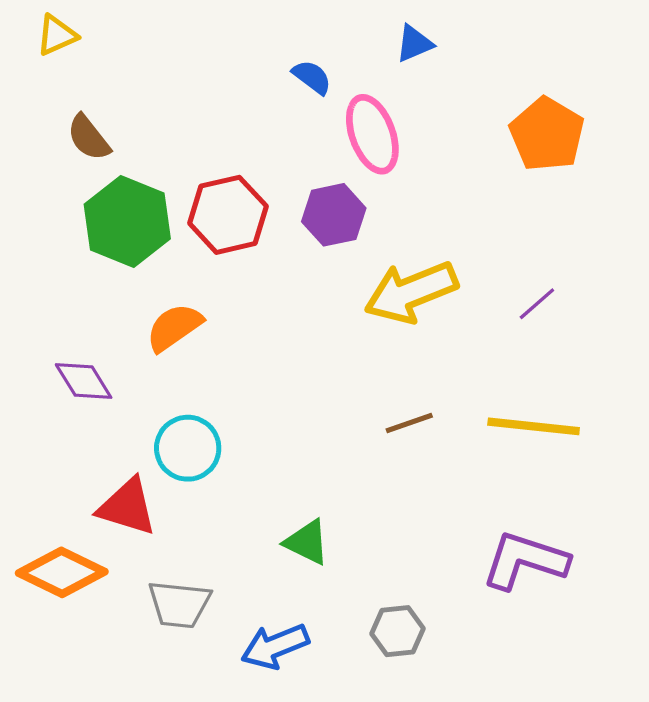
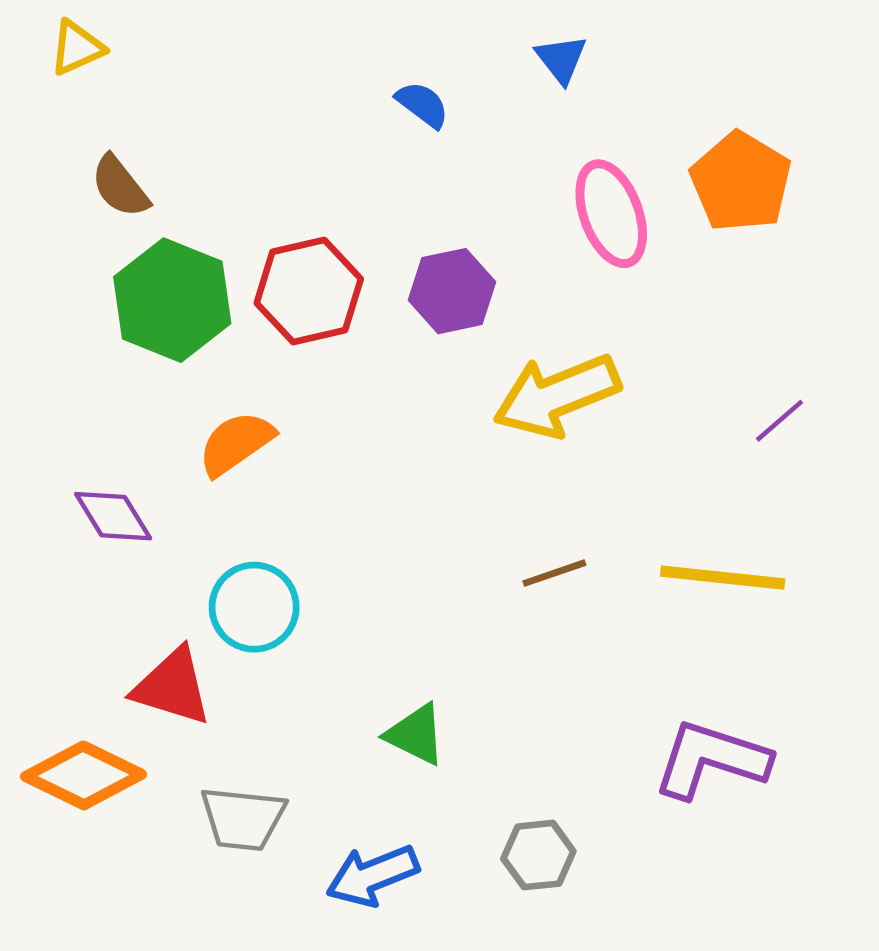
blue triangle: (414, 44) -> (561, 59), turned -45
pink ellipse: (372, 134) -> (611, 214), moved
purple line: (537, 304) -> (779, 421), moved

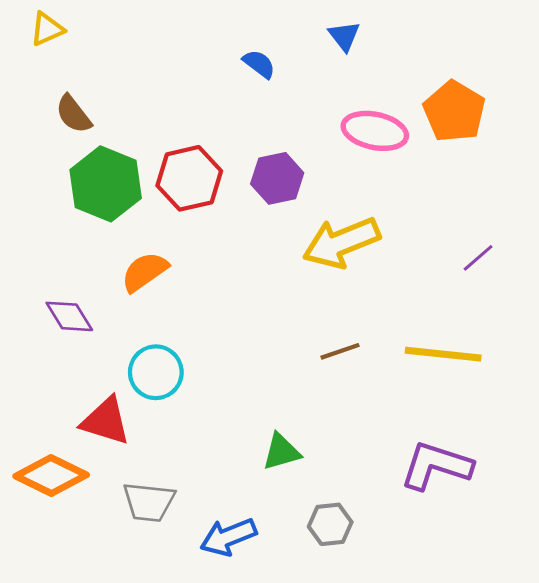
pink ellipse: (611, 214) -> (375, 131), turned -58
green triangle: (416, 734) -> (281, 452), moved, turned -42

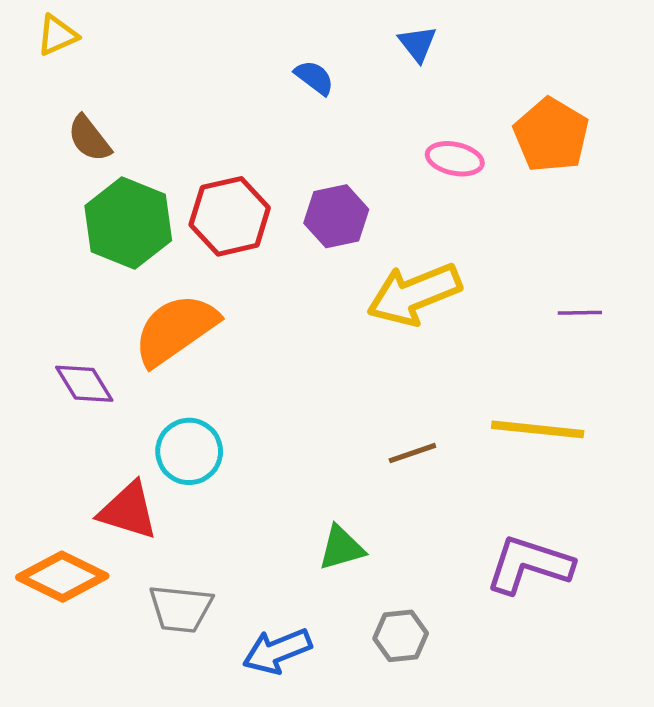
pink ellipse: (375, 131) -> (455, 159), size x0.7
purple line: (478, 258) -> (580, 313), turned 40
orange semicircle: (145, 272) -> (176, 330), size x1.5
brown line: (340, 351) -> (412, 453), moved

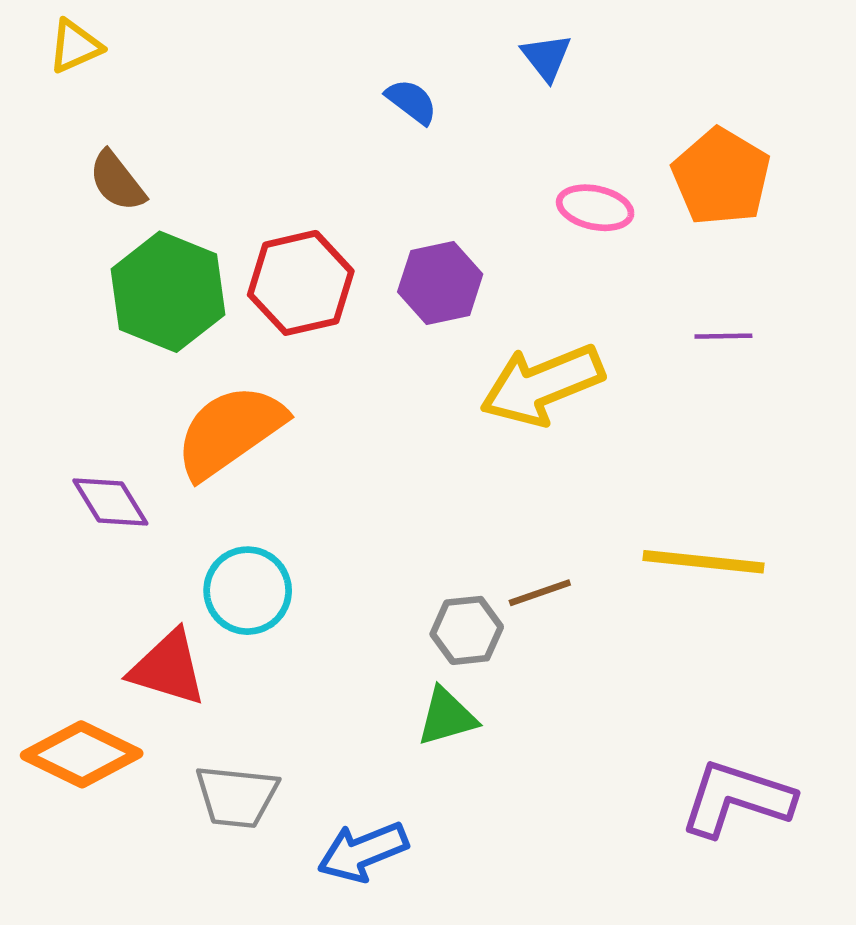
purple line: (580, 313) -> (723, 336), moved
purple L-shape: (529, 565) -> (737, 799), moved
gray hexagon: (401, 636) -> (467, 630), moved

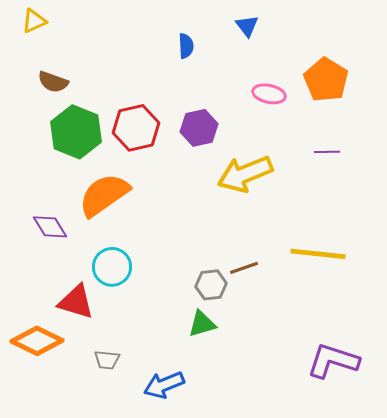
blue semicircle: (411, 101) -> (186, 46), turned 50
brown semicircle: (117, 181) -> (53, 82), turned -32
gray trapezoid: (237, 796) -> (107, 360), size x0.7

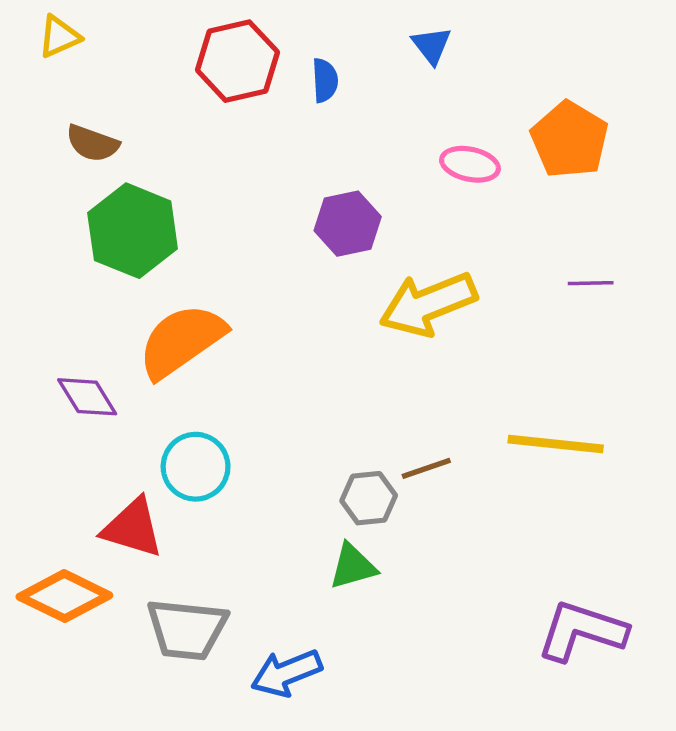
red hexagon: (136, 128) -> (237, 61), moved
purple line: (327, 152) -> (591, 283), moved
gray trapezoid: (107, 360) -> (187, 629), size x1.8

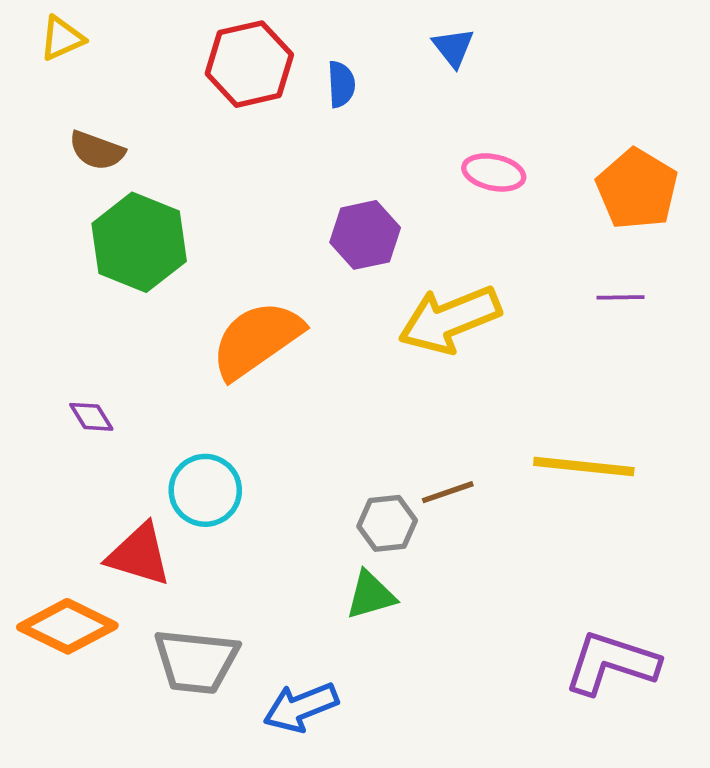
orange pentagon: (570, 140) -> (637, 189), moved
orange semicircle: (182, 341) -> (257, 340), moved
purple diamond: (87, 397) -> (91, 417), size x0.7

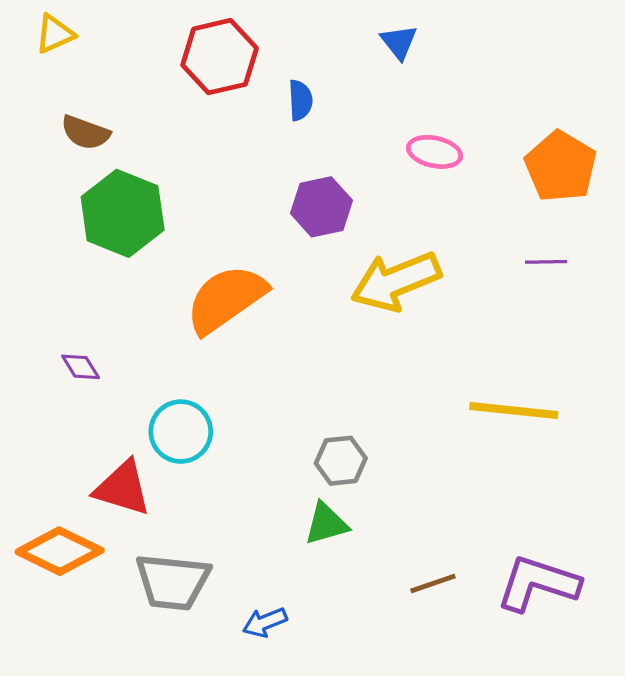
blue semicircle: (341, 84) -> (300, 100), moved
brown line: (448, 492) -> (433, 583), moved
blue arrow: (301, 707) -> (265, 622), size x0.7

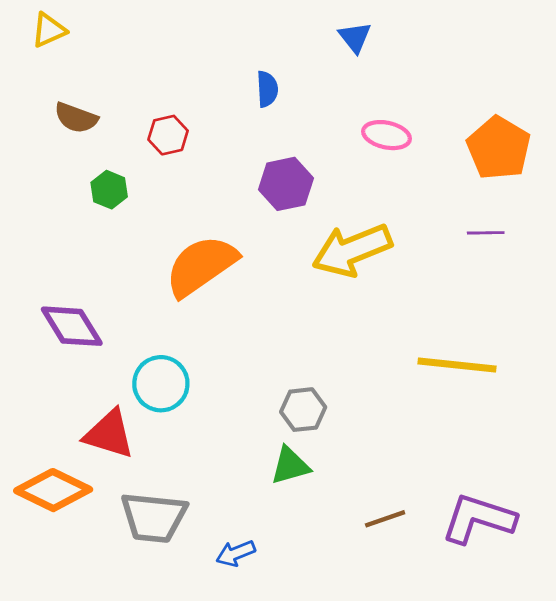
red hexagon: (220, 57) -> (168, 135), moved, size x0.6
green hexagon: (123, 213) -> (109, 190), size x0.5
purple diamond: (81, 367) -> (72, 326), size x1.8

